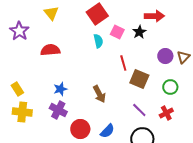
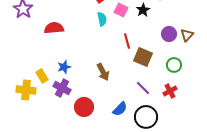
yellow rectangle: (17, 89) -> (42, 76), moved
blue semicircle: (107, 131) -> (120, 109), moved

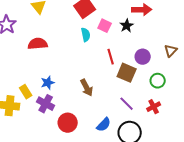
purple circle: (169, 34) -> (143, 57), moved

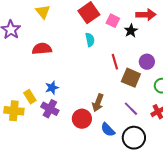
pink square: (105, 26) -> (113, 21), moved
brown arrow: (87, 88) -> (98, 103), moved, turned 48
red circle: (68, 123) -> (82, 119), moved
blue semicircle: (104, 125) -> (108, 130), turned 91

